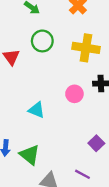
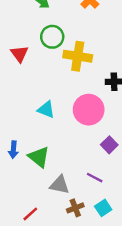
yellow cross: (86, 48) -> (78, 56), moved
pink circle: (74, 94) -> (89, 110), moved, size x1.6

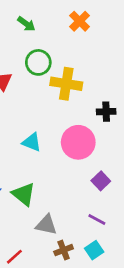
purple line: (95, 178) -> (97, 219), moved

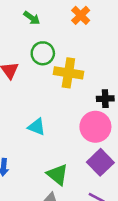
pink circle: (78, 142) -> (95, 127), moved
purple square: (101, 181) -> (100, 162), size x1.5
green triangle: (24, 194) -> (57, 175), moved

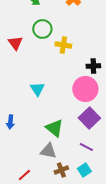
yellow cross: (68, 73) -> (63, 45), size x0.7
cyan triangle: (37, 127) -> (37, 89), turned 35

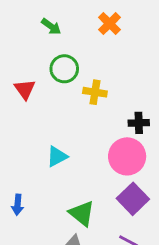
cyan triangle: (37, 89) -> (57, 156), turned 35

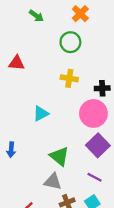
green circle: (64, 69) -> (70, 42), moved
red triangle: (25, 89) -> (17, 63), turned -49
yellow cross: (95, 92) -> (69, 78), moved

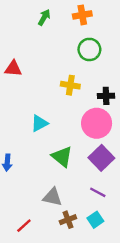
orange cross: (80, 14) -> (82, 15), turned 35
green arrow: (36, 16) -> (44, 17), moved, turned -96
green circle: (70, 42) -> (89, 49), moved
green triangle: (59, 156) -> (62, 157), moved

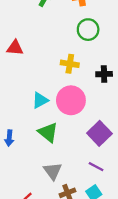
pink circle: (97, 123) -> (71, 100), moved
green triangle: (62, 157) -> (48, 132), moved
gray triangle: (53, 197) -> (53, 171), turned 42

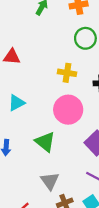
cyan triangle: (40, 100) -> (16, 103), moved

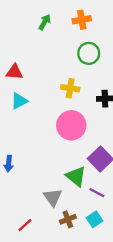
cyan triangle: (16, 103) -> (19, 101), moved
green triangle: (45, 142) -> (76, 176), moved

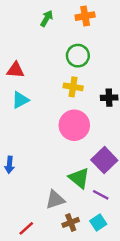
green circle: (89, 53) -> (78, 56), moved
gray triangle: (53, 197) -> (55, 200), turned 48

